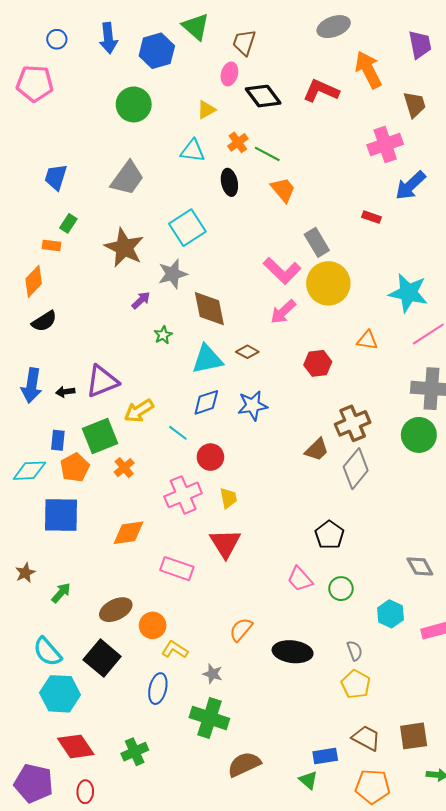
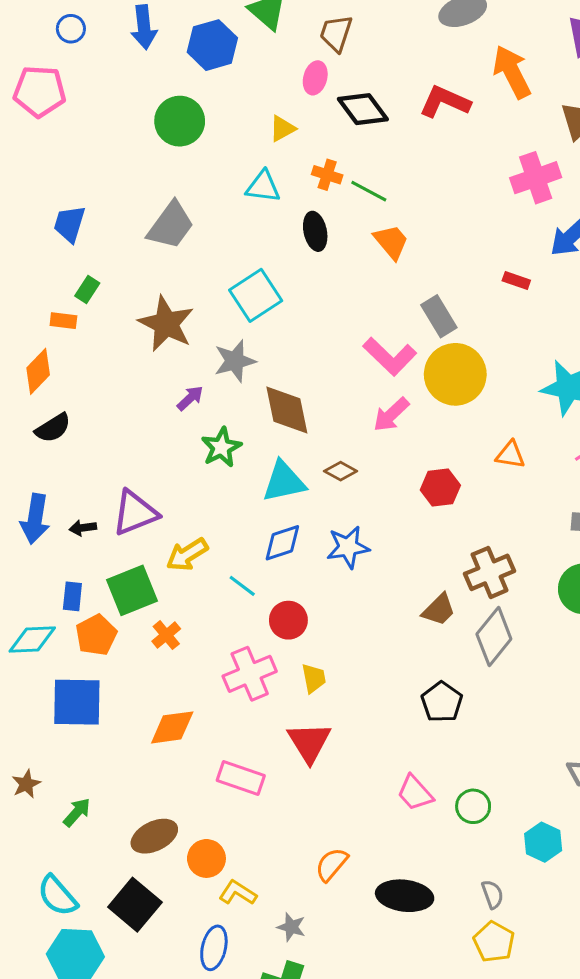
orange cross: (238, 142) -> (327, 175), turned -36
green star: (163, 335) -> (221, 447), size x1.5
black pentagon: (329, 535) -> (442, 702), moved

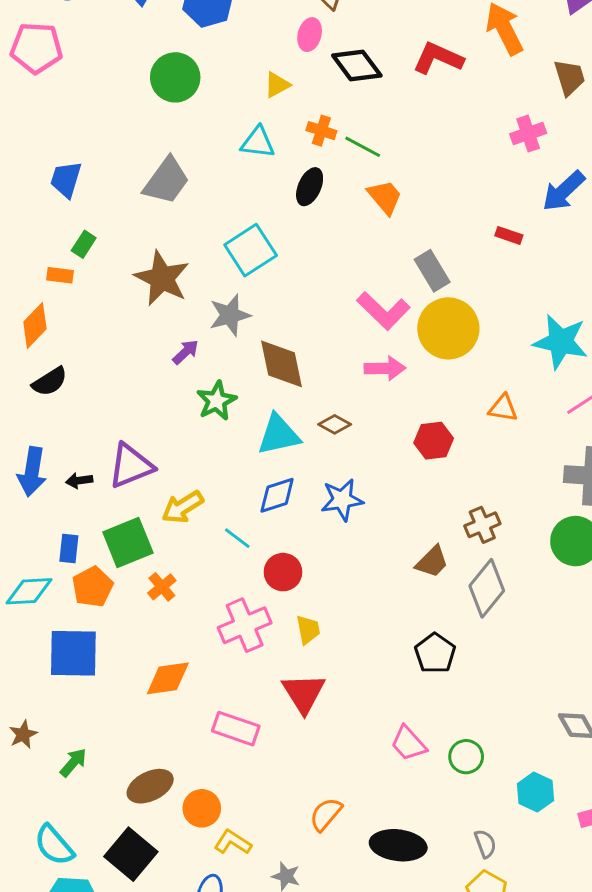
pink cross: (536, 178) -> (528, 134), size x0.7
black ellipse: (315, 231) -> (310, 187), turned 36
pink arrow: (391, 415) -> (385, 368), turned -138
brown cross: (490, 572) -> (482, 525), size x0.7

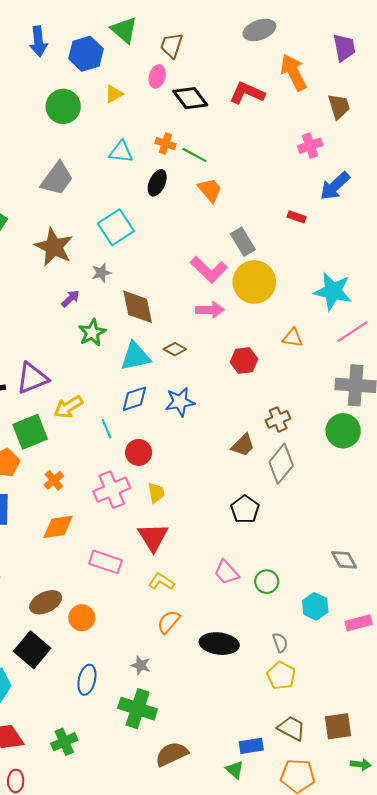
yellow triangle: (277, 85) -> (114, 94), moved
gray star: (230, 315) -> (101, 273), size x0.7
cyan line: (237, 538) -> (107, 429), turned 30
orange cross: (162, 587) -> (54, 480), moved
yellow L-shape: (233, 842) -> (161, 582), moved

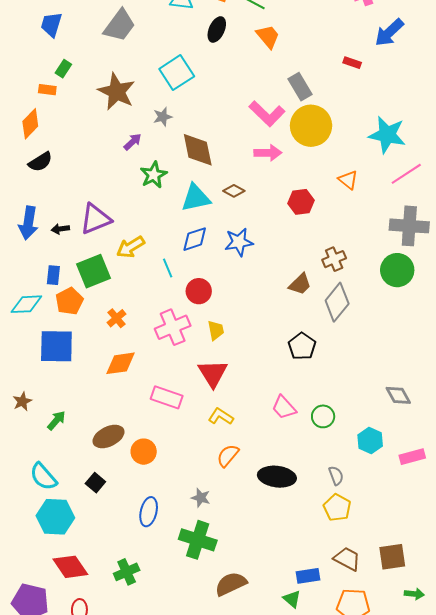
orange triangle: (293, 338) -> (348, 180), turned 30
black square: (32, 650) -> (95, 483), size x0.6

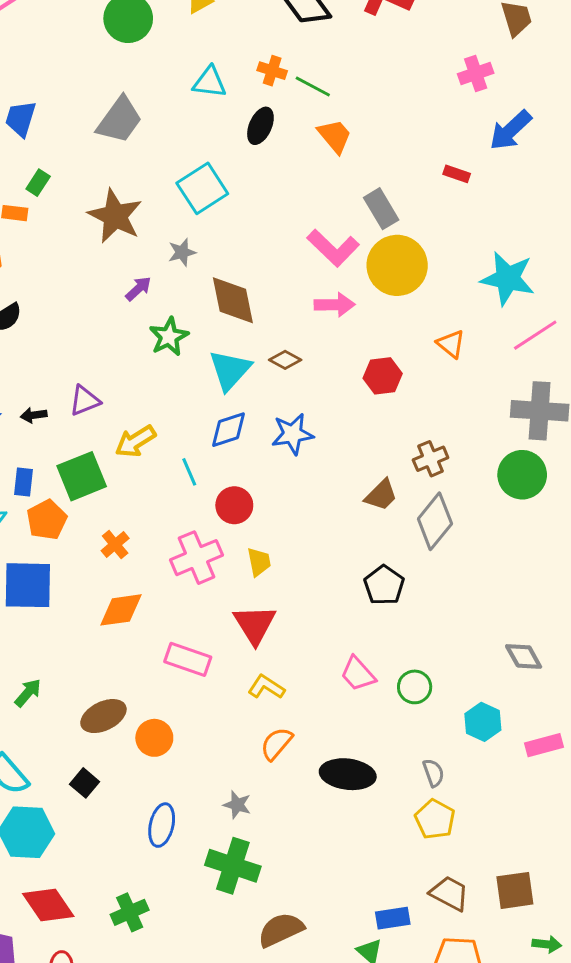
cyan triangle: (196, 198) -> (230, 370), turned -36
purple triangle: (95, 219) -> (85, 401), size x0.7

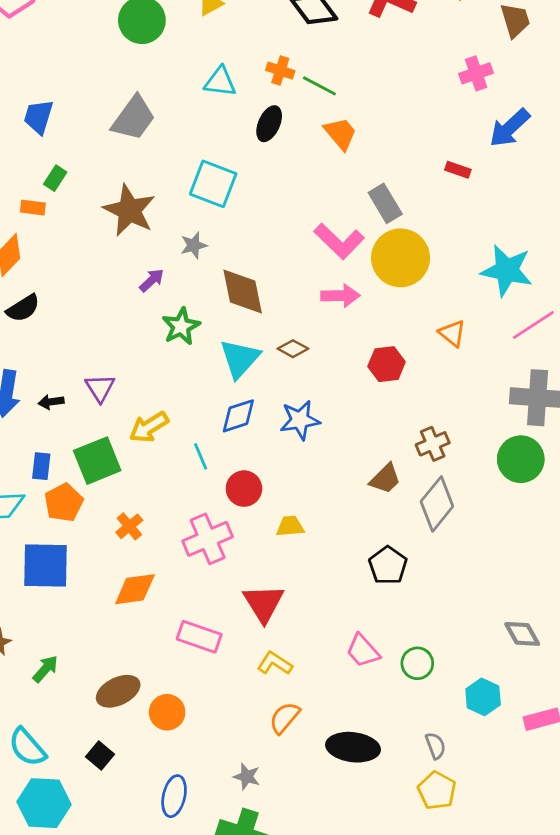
cyan square: (202, 188) -> (213, 184), turned -36
purple triangle: (85, 401) -> (100, 388), turned -40
yellow trapezoid: (259, 562) -> (290, 526), moved, turned -84

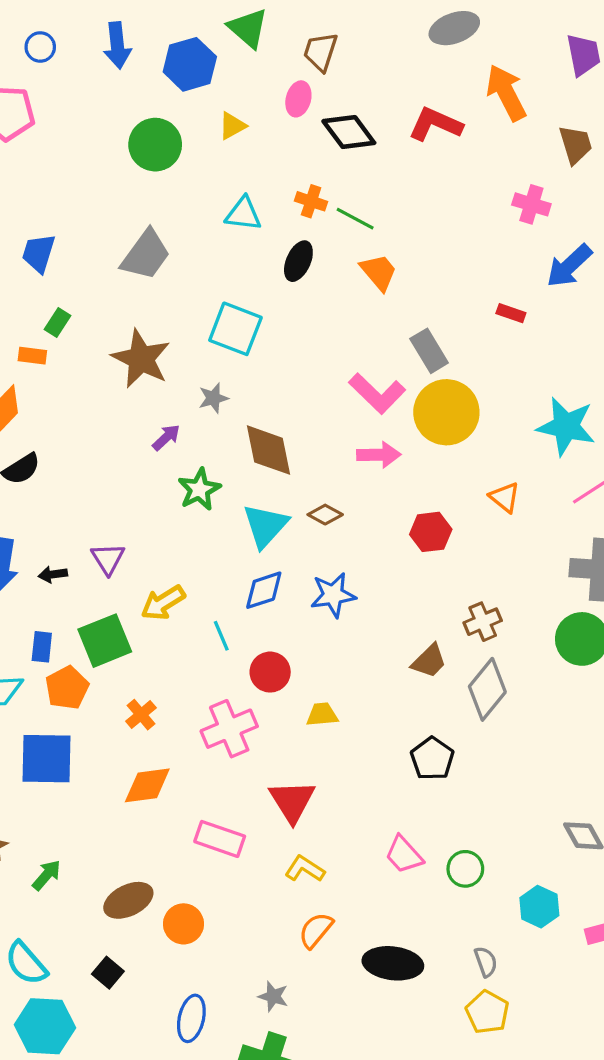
pink cross: (476, 73) -> (531, 204), turned 36

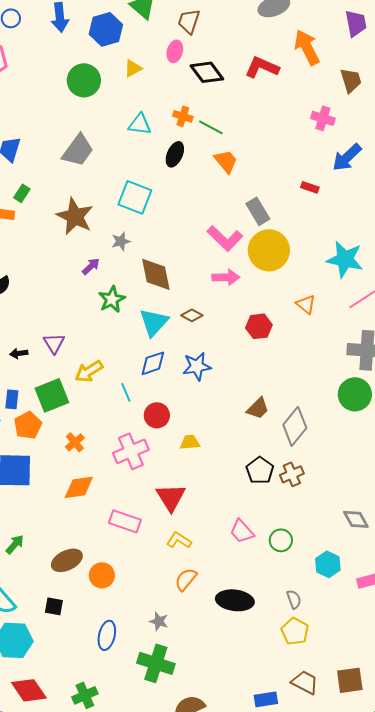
brown cross: (483, 622) -> (292, 474), moved
black square: (108, 973) -> (54, 606), turned -30

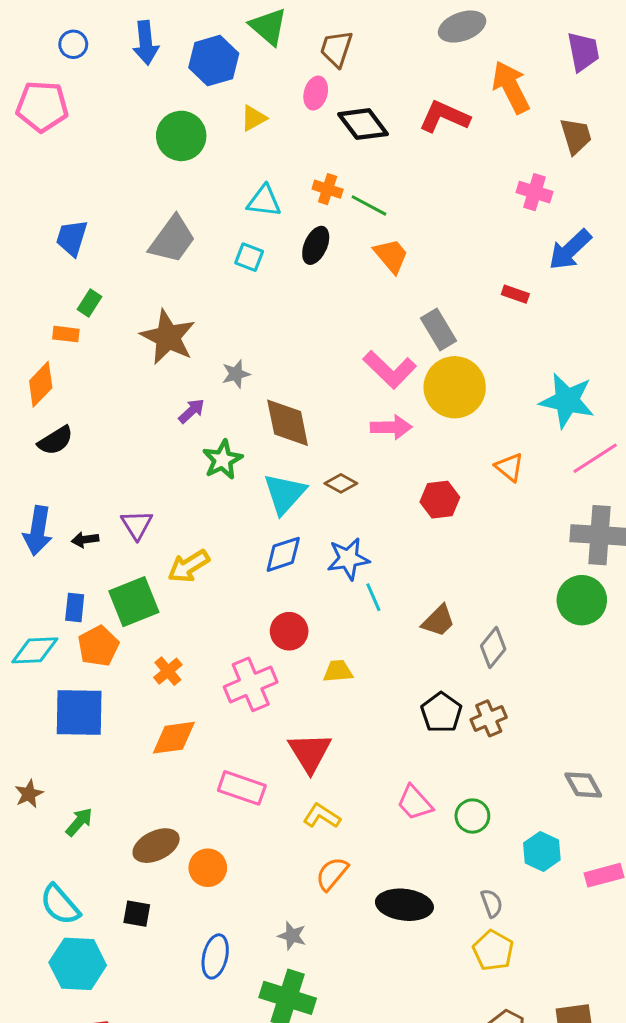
cyan square: (135, 197) -> (249, 257), moved, size x0.6
cyan line: (126, 392) -> (373, 597), moved
gray diamond: (295, 426) -> (493, 647), size x0.7

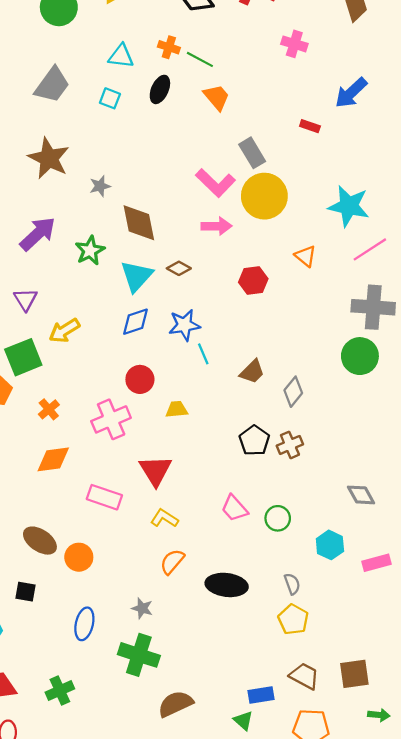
pink cross: (535, 192) -> (294, 44), moved
purple arrow: (192, 411) -> (38, 234), moved, size x1.8
brown ellipse: (156, 846) -> (40, 541), turned 60

